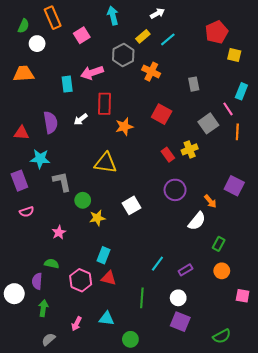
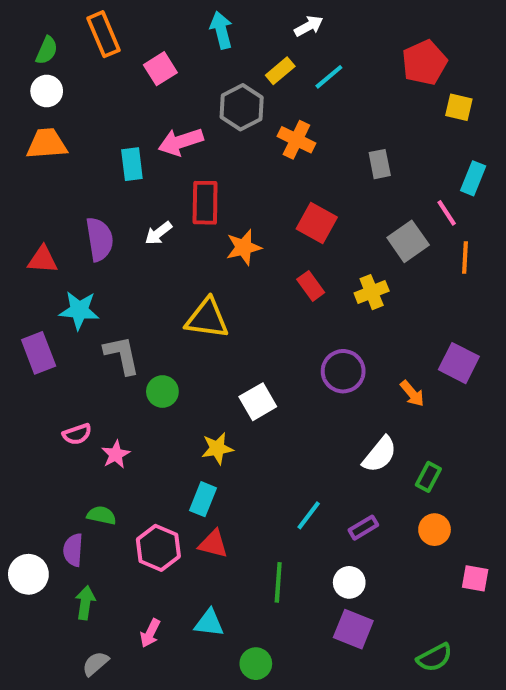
white circle: (37, 44) -> (47, 91), moved
red rectangle: (168, 155) -> (311, 286), moved
pink semicircle: (27, 212) -> (77, 434), moved
yellow star: (97, 218) -> (217, 448), moved
white semicircle: (197, 221) -> (380, 454), moved

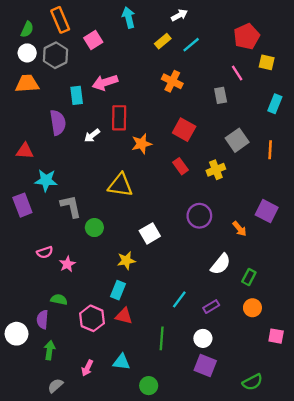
gray hexagon: (242, 107) -> (55, 55), moved
pink line: (447, 213) -> (237, 73), moved
purple semicircle: (99, 239) -> (58, 123), moved

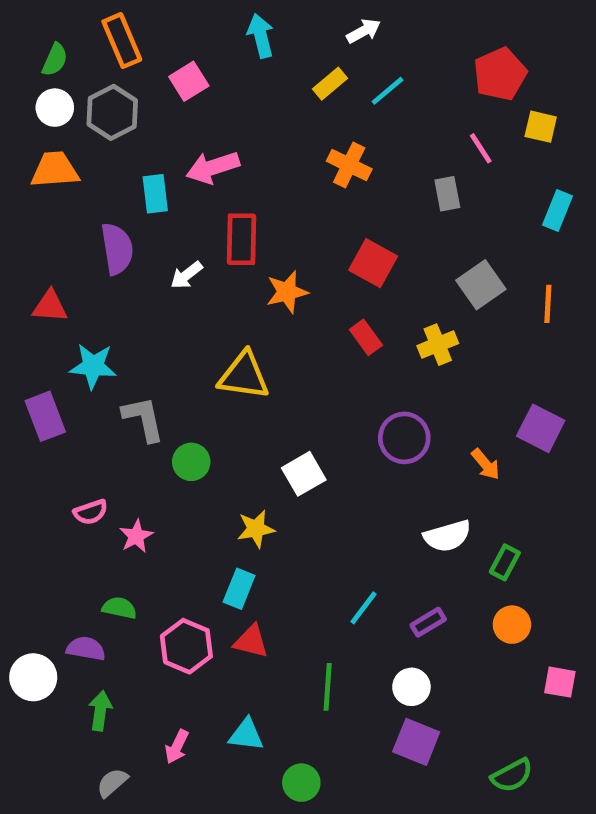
white semicircle: (221, 264) -> (447, 536), turned 35
purple semicircle: (42, 320) -> (86, 649), turned 96

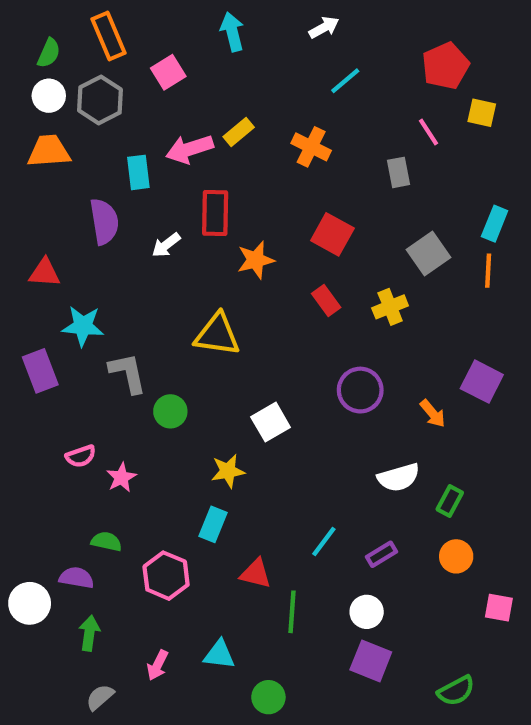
yellow rectangle: (330, 84) -> (239, 132), moved
cyan rectangle: (557, 211) -> (495, 224), moved
red triangle: (251, 641) -> (256, 573), moved

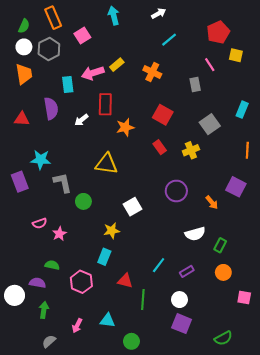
orange trapezoid: (49, 151) -> (24, 74), turned 85
orange line: (488, 271) -> (247, 150), moved
red triangle: (45, 273) -> (22, 119), moved

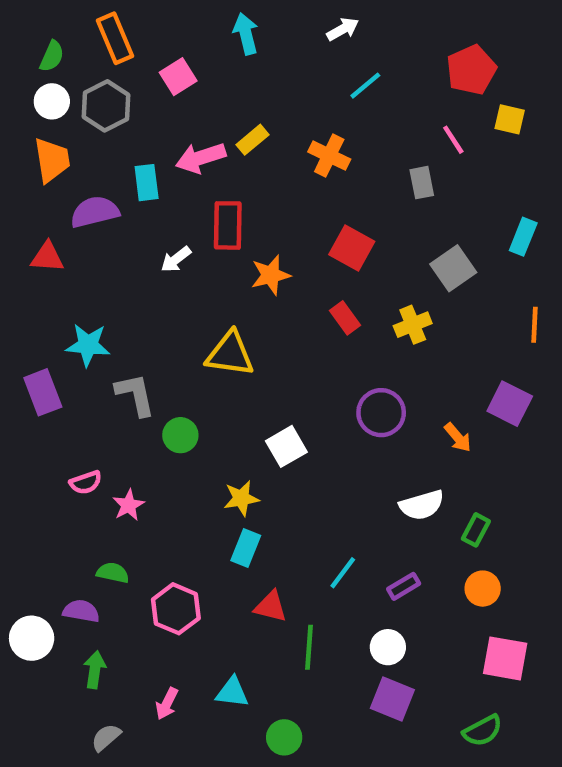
purple semicircle: (51, 109) -> (95, 212), moved, turned -95
cyan rectangle: (104, 257) -> (246, 548), moved
pink square: (244, 297) -> (505, 658), moved, size x1.5

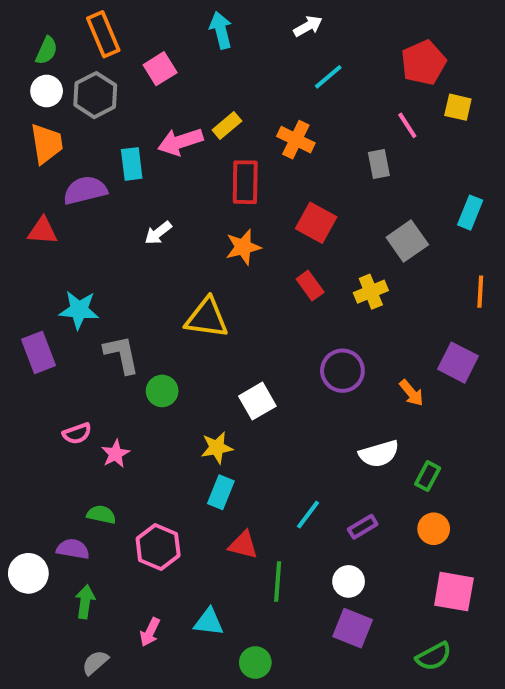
red rectangle: (228, 225) -> (245, 182), moved

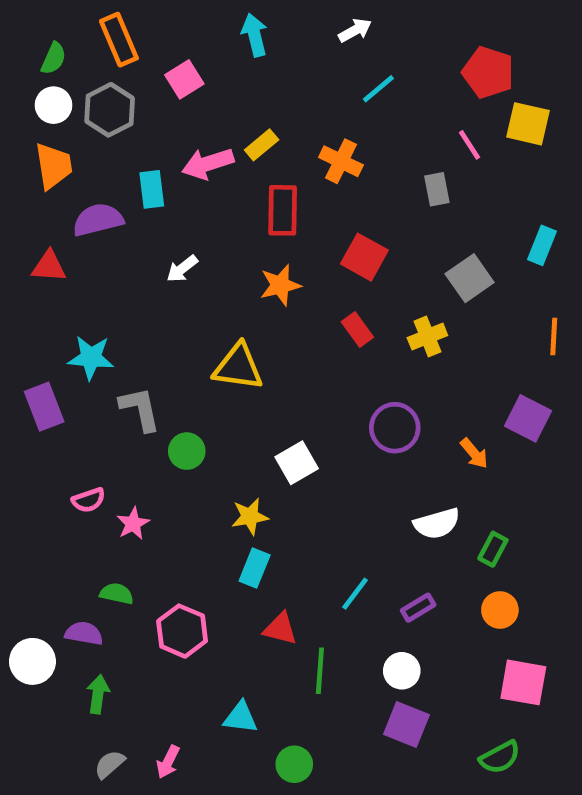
red pentagon: (424, 63) -> (488, 72), turned -30
yellow square: (458, 107) -> (528, 124), size x1.4
pink arrow: (150, 632) -> (168, 762), moved

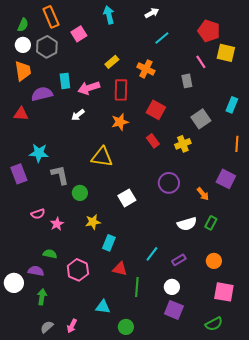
pink arrow: (208, 164) -> (89, 88), moved
yellow star: (250, 516) -> (93, 222), moved
green rectangle: (493, 549) -> (211, 223), moved

